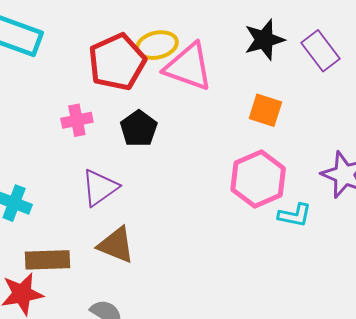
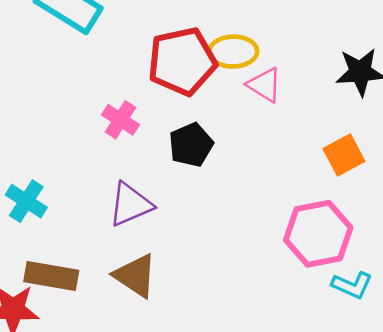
pink triangle: (188, 67) -> (265, 85), size x0.6
orange square: (265, 110) -> (344, 155), turned 32
pink cross: (77, 120) -> (121, 120), turned 32

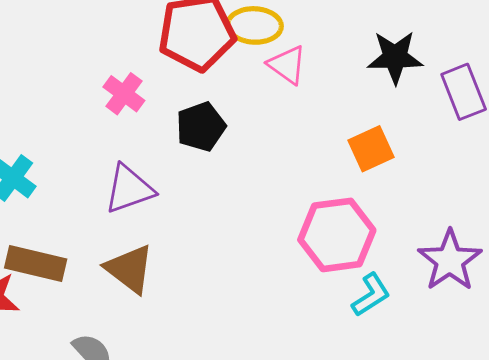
cyan L-shape: (352, 285) -> (371, 295), turned -60

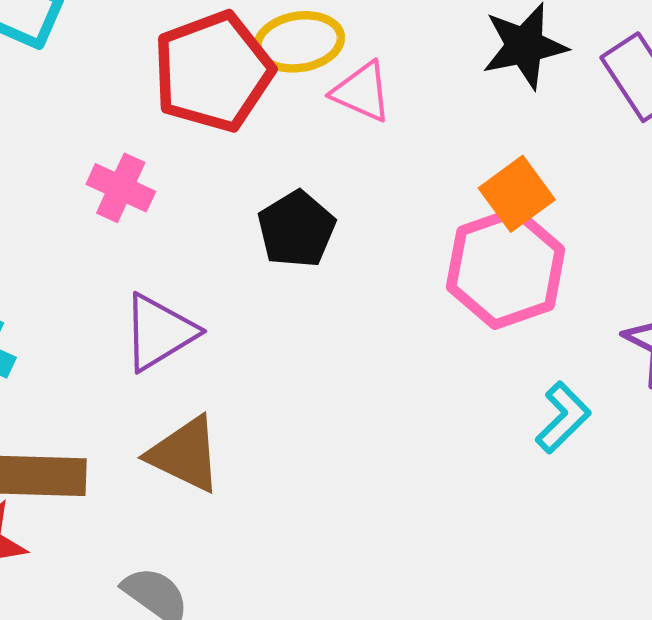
black pentagon: (201, 127) -> (296, 229), moved
pink hexagon: (337, 235) -> (506, 268), moved

